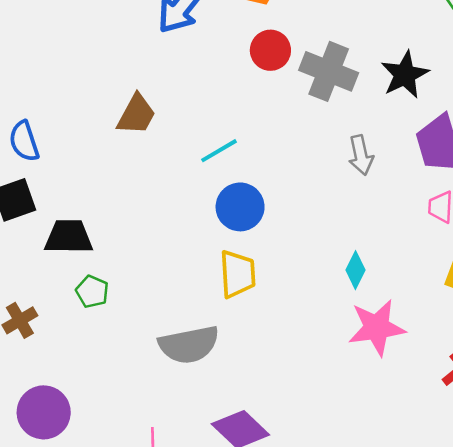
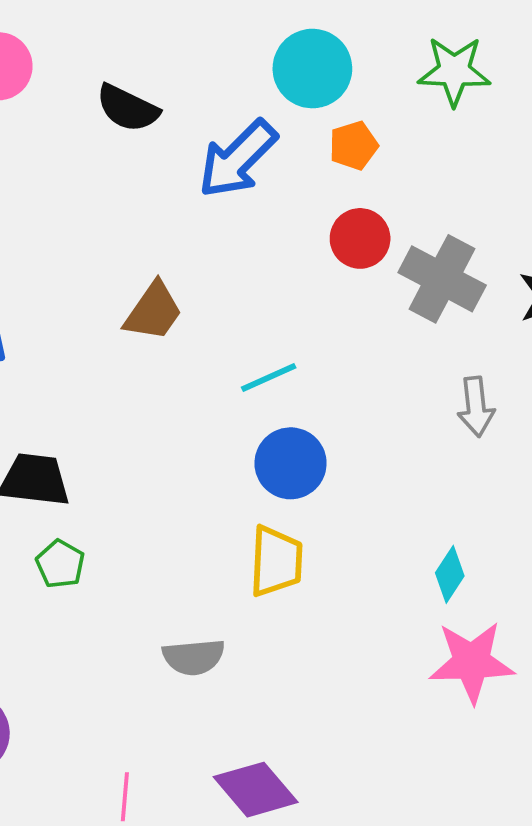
gray semicircle: (189, 345) -> (194, 657), size x0.7

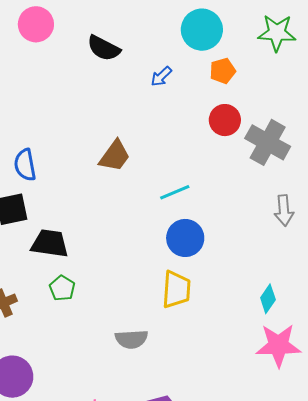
blue arrow: (238, 159) -> (161, 76), size x0.5

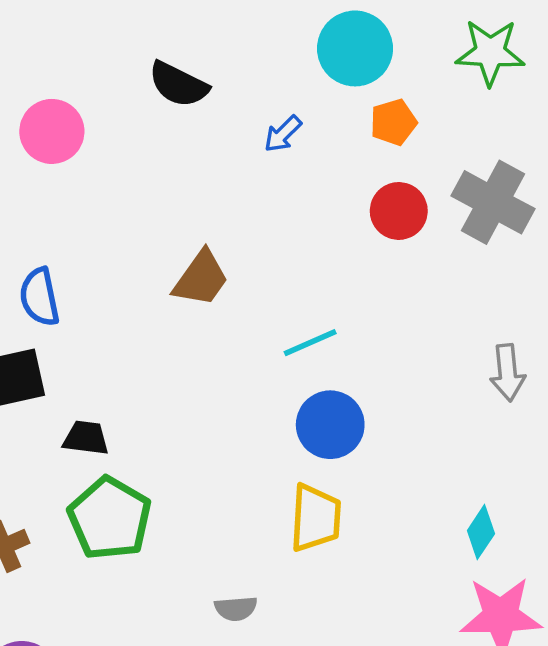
pink circle: (36, 24) -> (52, 131), moved
gray cross: (268, 142) -> (493, 202), moved
black trapezoid: (50, 243) -> (86, 438), size x0.7
green pentagon: (62, 288) -> (110, 518), size x1.8
gray semicircle: (131, 339) -> (236, 608), size x0.7

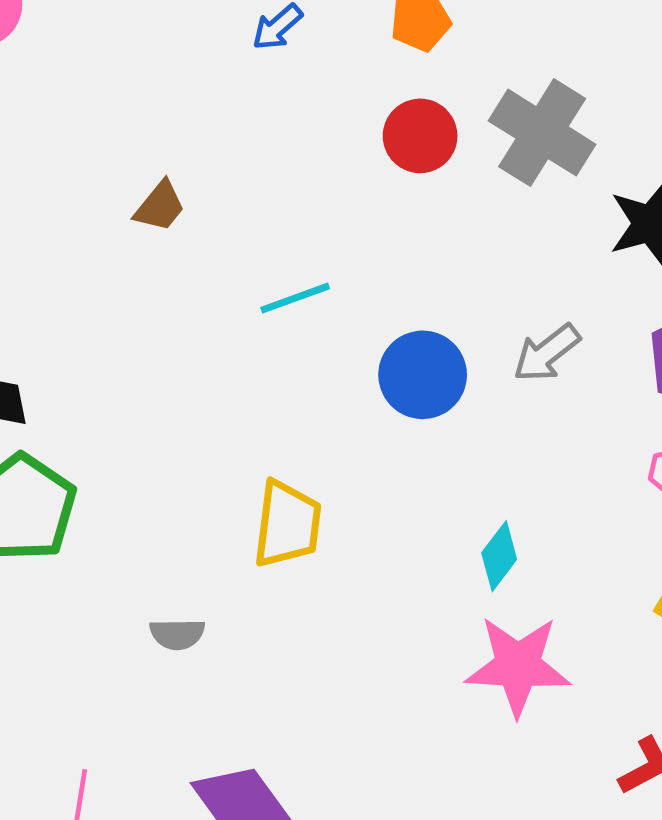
brown trapezoid: (201, 278) -> (160, 206), size x0.7
gray arrow: (507, 373) -> (547, 353), turned 54
blue circle: (330, 425) -> (423, 375), moved

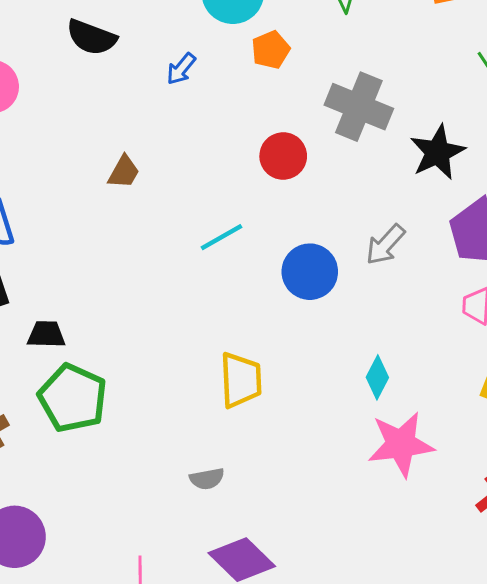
red circle: (420, 136) -> (283, 156), moved
brown trapezoid: (160, 206) -> (124, 172), moved
gray semicircle: (177, 634) -> (207, 479), moved

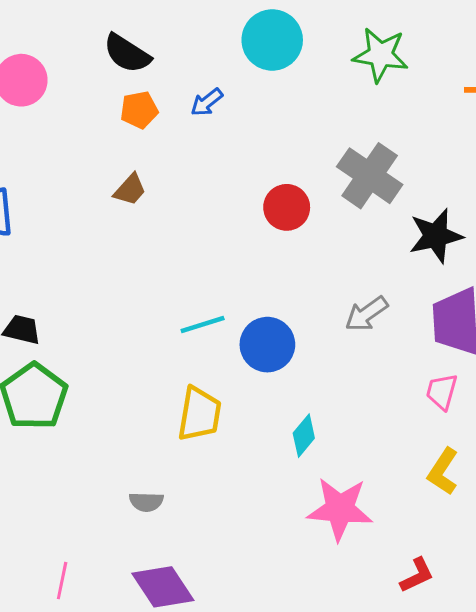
orange pentagon: (271, 50) -> (139, 110), moved
cyan line: (221, 237) -> (203, 324), moved
blue circle: (310, 272) -> (267, 345), moved
cyan diamond: (377, 377) -> (304, 436), moved

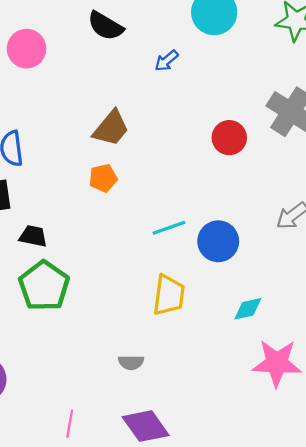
orange pentagon: (139, 110) -> (103, 178), moved
brown trapezoid: (130, 190) -> (111, 128), size x1.5
cyan diamond: (304, 436) -> (248, 309), turned 40

